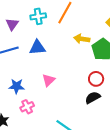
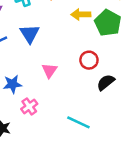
blue triangle: (37, 48) -> (30, 34), turned -48
red circle: (96, 79) -> (89, 60), moved

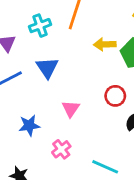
pink cross: (29, 106) -> (61, 149), moved

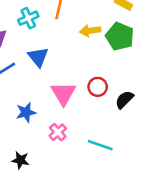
red circle: (115, 96) -> (98, 87), moved
pink triangle: (71, 109) -> (63, 93), size x1.5

